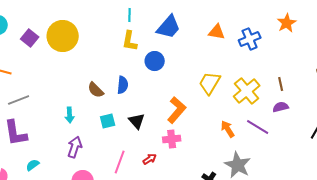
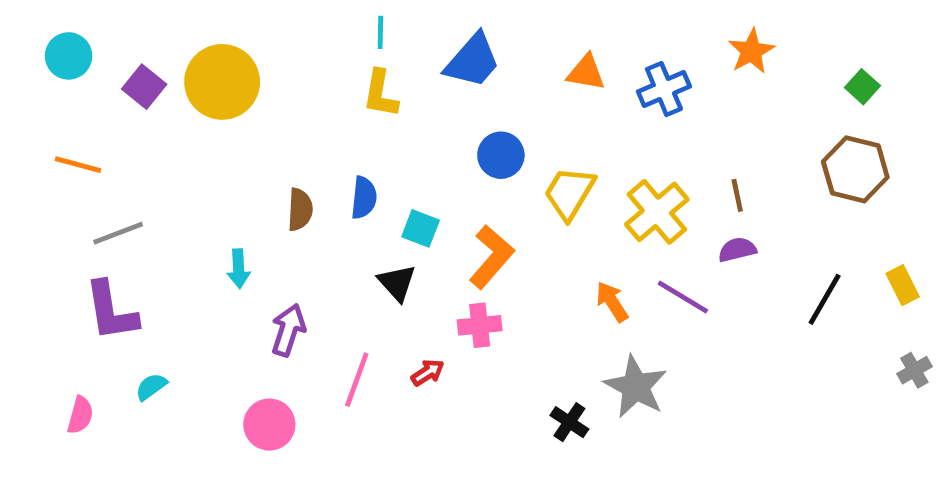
blue circle: (155, 61) -> (501, 155), moved
brown semicircle: (96, 90) -> (300, 210), turned -132
cyan square: (108, 121) -> (421, 228), moved, turned 35
purple arrow: (75, 147) -> (288, 330), moved

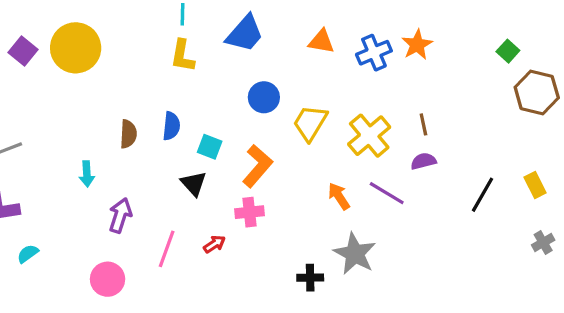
orange star: (751, 51) -> (417, 45), moved
brown hexagon: (855, 169) -> (537, 93), moved
black cross: (569, 422) -> (310, 278), turned -35

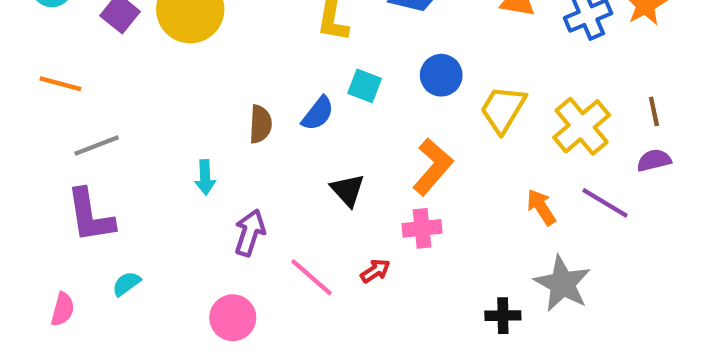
blue semicircle: (171, 126) -> (318, 114), turned 32
cyan square: (210, 147) -> (365, 86), moved
pink line: (167, 249) -> (311, 277), turned -69

